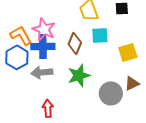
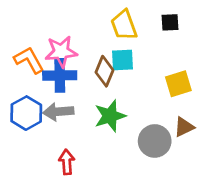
pink star: (44, 29) -> (61, 52), turned -30
cyan square: (100, 35) -> (123, 60), moved
blue hexagon: (17, 57) -> (26, 113), moved

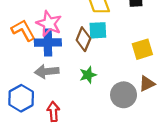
pink star: (61, 52) -> (49, 24), turned 30
blue hexagon: (26, 113) -> (21, 98), moved
green star: (110, 116) -> (88, 75), size x0.7

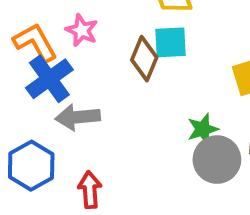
pink star: (49, 24) -> (82, 30), size x0.7
blue cross: (48, 43) -> (49, 79), moved, turned -35
green star: (88, 75) -> (203, 129), moved

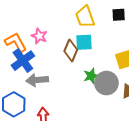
green star: (203, 129) -> (91, 76), moved
gray circle: (217, 160) -> (106, 83), moved

